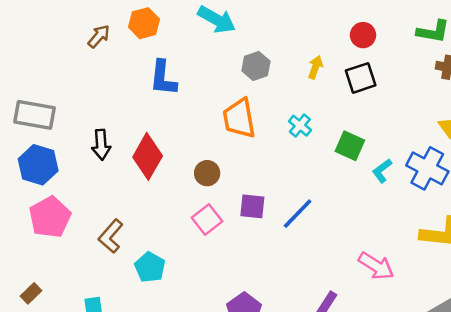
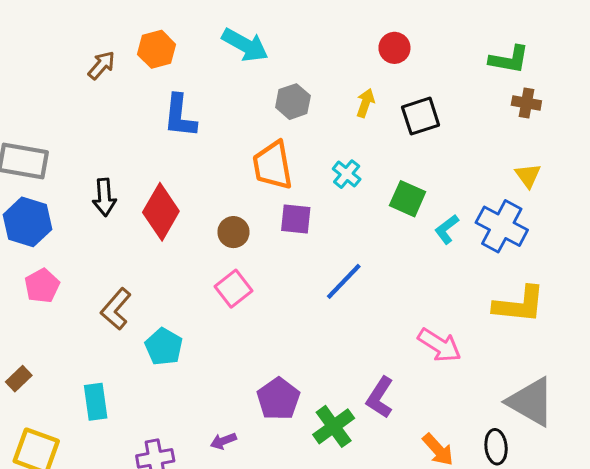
red circle: (363, 35) -> (394, 48), moved
purple square: (252, 206) -> (296, 219), moved
pink pentagon: (50, 217) -> (42, 286), size x0.7

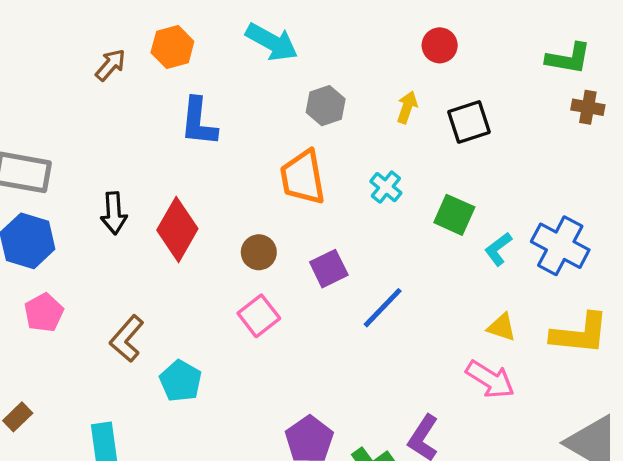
yellow triangle: (528, 176) -> (502, 327), moved, turned -36
purple square: (296, 219) -> (329, 269), moved, turned -32

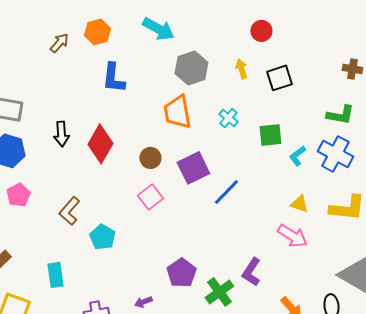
green L-shape: (568, 58) -> (340, 115), moved
gray hexagon: (326, 106) -> (191, 68), size x1.4
yellow arrow: (407, 107) -> (241, 69), turned -36
green square: (454, 215) -> (270, 135), turned -30
purple square: (329, 269) -> (193, 168), size x1.4

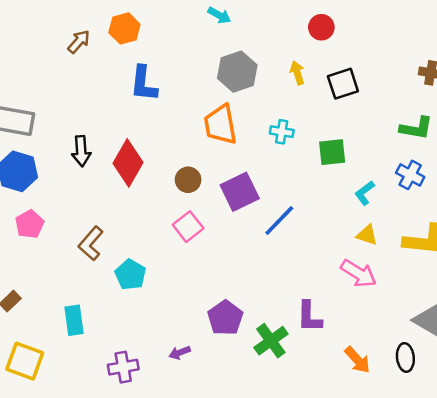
cyan arrow: (158, 29) -> (219, 15), moved, size x0.6
cyan cross: (228, 118) -> (282, 132), turned -30
blue cross: (335, 154) -> (410, 175), size x0.7
cyan L-shape: (297, 156) -> (365, 193), moved
purple L-shape: (251, 272) -> (309, 317), turned -32

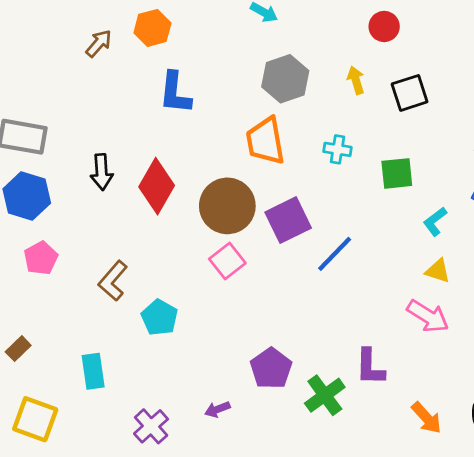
brown circle: (188, 180) -> (227, 206), size x1.8
purple cross: (123, 367) -> (151, 426), turned -32

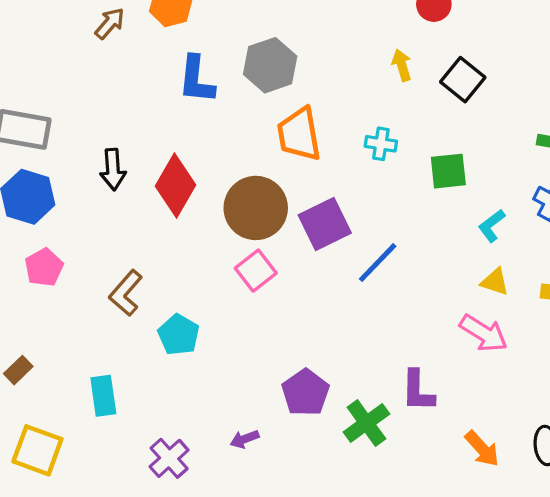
gray hexagon: (285, 79) -> (270, 65), moved
black square: (410, 93) -> (463, 80), turned -33

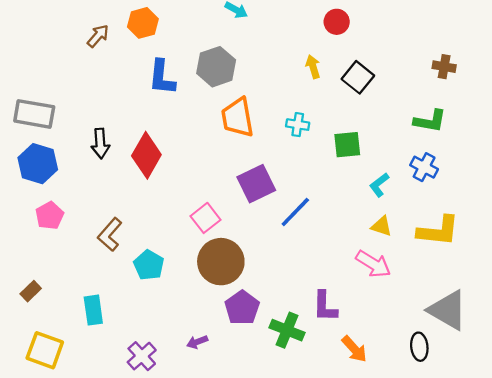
brown circle: (256, 208) -> (221, 262), moved
green cross: (366, 423) -> (287, 330), turned -32
orange arrow: (482, 449) -> (354, 349), moved

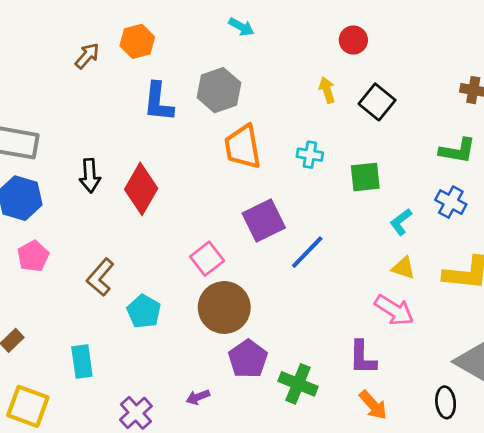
purple L-shape: (325, 306) -> (363, 358), moved

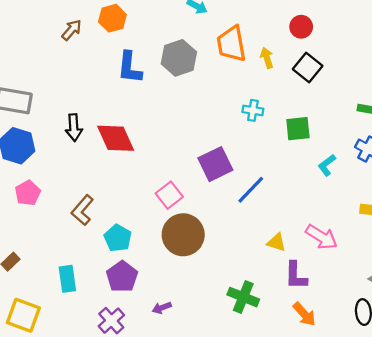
red circle: (353, 40) -> (301, 27), moved
orange trapezoid: (243, 147) -> (231, 44), moved
red diamond: (141, 189) -> (116, 138), turned -54
yellow triangle: (403, 268) -> (276, 242), moved
purple pentagon: (248, 359) -> (122, 277), moved

